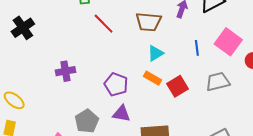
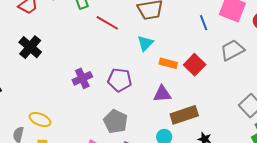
cyan triangle: (155, 53) -> (145, 43), moved
purple pentagon: (116, 84) -> (120, 80), moved
purple triangle: (121, 114) -> (162, 94), moved

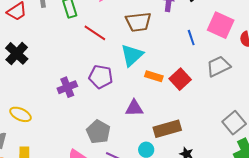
cyan triangle: (145, 43) -> (132, 55), size x1.4
purple pentagon: (120, 80) -> (101, 77), moved
purple triangle: (162, 94) -> (134, 108), moved
yellow ellipse: (40, 120) -> (20, 114), moved

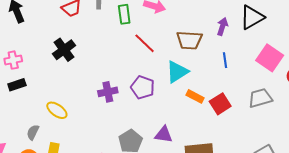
blue line: (191, 38) -> (225, 60), moved
purple triangle: (134, 108) -> (164, 135), moved

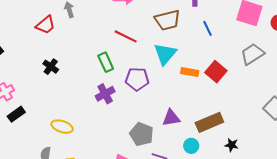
green rectangle: (124, 14) -> (106, 62), moved
black cross: (64, 50) -> (51, 67), size x0.7

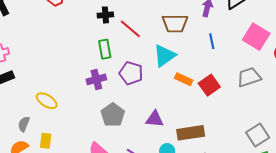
black cross: (51, 67) -> (105, 15), moved, turned 35
gray pentagon: (141, 134) -> (113, 115), moved

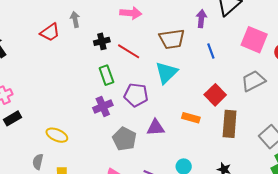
orange rectangle: (184, 79) -> (191, 118), moved
purple triangle: (155, 119) -> (156, 128), moved
brown rectangle: (191, 133) -> (230, 124), moved, turned -68

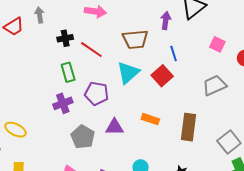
pink square: (254, 40) -> (217, 44), size x0.6
red square: (215, 95) -> (162, 76), moved

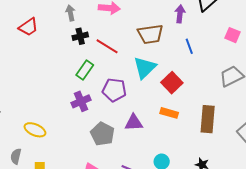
gray arrow: (40, 15) -> (70, 13), moved
green rectangle: (68, 72) -> (85, 70), turned 54
red square: (162, 76) -> (172, 83), moved

